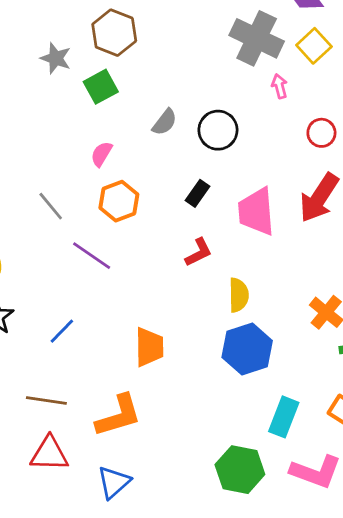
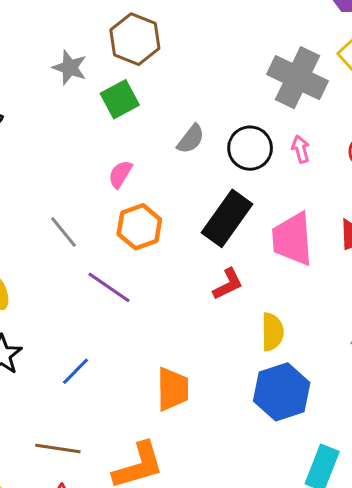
gray cross: (257, 38) -> (297, 78), moved
pink arrow: (279, 86) -> (301, 149), moved
black rectangle: (198, 193) -> (227, 218), size x1.8

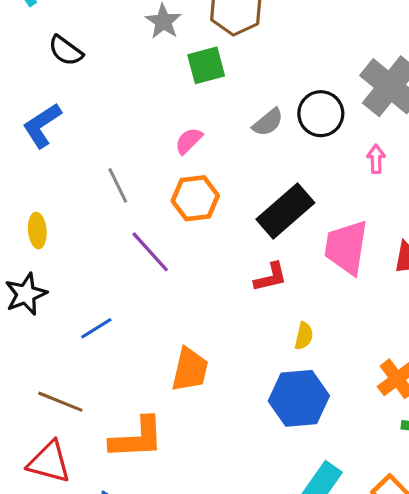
black circle: (250, 148) -> (321, 114), moved
yellow semicircle: (272, 332) -> (304, 336), size x0.7

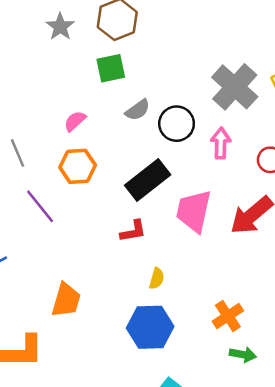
green square: (206, 65) -> (111, 68), moved
black circle: (321, 114) -> (177, 124), moved
pink arrow: (376, 159) -> (221, 143), size x1.4

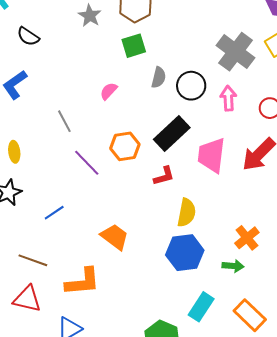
gray semicircle: (138, 110) -> (159, 77), turned -35
orange hexagon: (78, 166) -> (125, 146), moved
yellow semicircle: (157, 278) -> (187, 213), size x1.6
orange trapezoid: (66, 300) -> (115, 237), turned -64
green arrow: (243, 355) -> (233, 266), moved

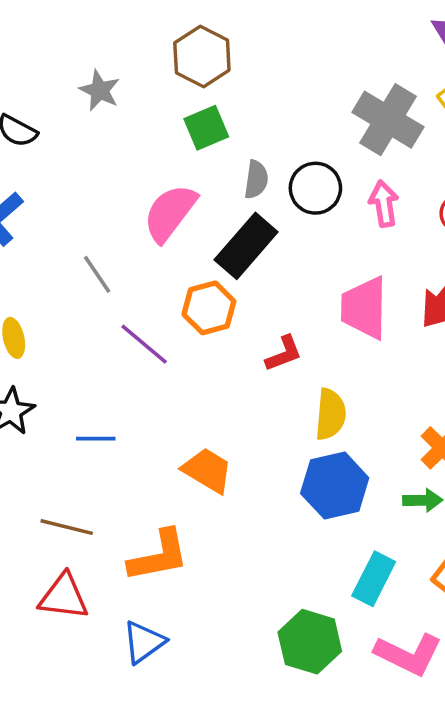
gray star: (90, 16) -> (100, 90), moved
pink semicircle: (109, 91) -> (170, 213), size x1.8
black rectangle: (172, 133) -> (246, 246), moved
blue line: (54, 213) -> (96, 439), turned 40

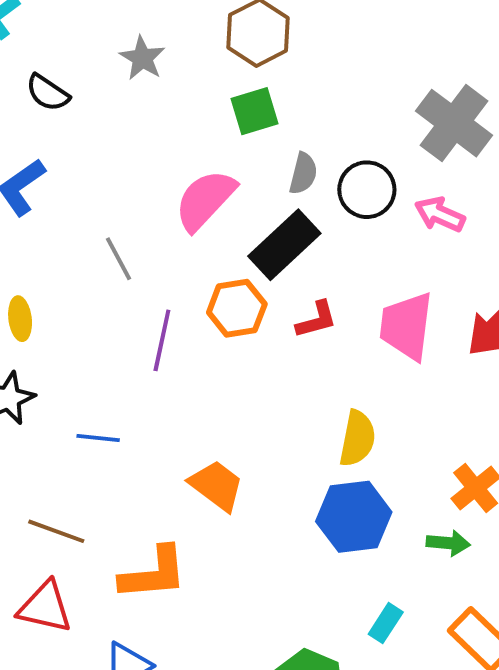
pink arrow: (384, 204) -> (440, 214), turned -63
purple line: (144, 344) -> (162, 340), turned 56
red L-shape: (284, 353) -> (317, 320), moved
cyan rectangle: (374, 579) -> (386, 623), size x0.7

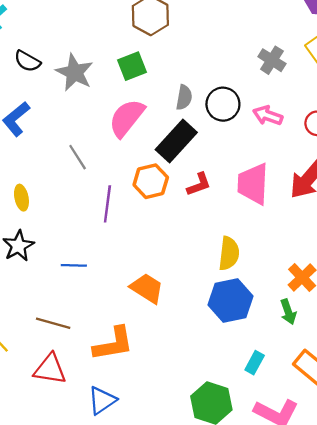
gray star: (142, 58) -> (74, 72), moved, size x1.4
green square: (255, 111) -> (132, 66), moved
gray cross: (454, 123) -> (272, 60), size x0.6
green arrow: (448, 543) -> (288, 312), turned 70

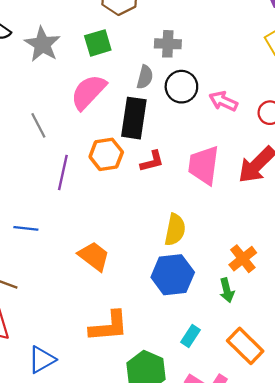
gray cross: (272, 60) -> (168, 44), moved, turned -35
black rectangle: (176, 141) -> (134, 118), turned -39
orange L-shape: (113, 344) -> (109, 326), moved

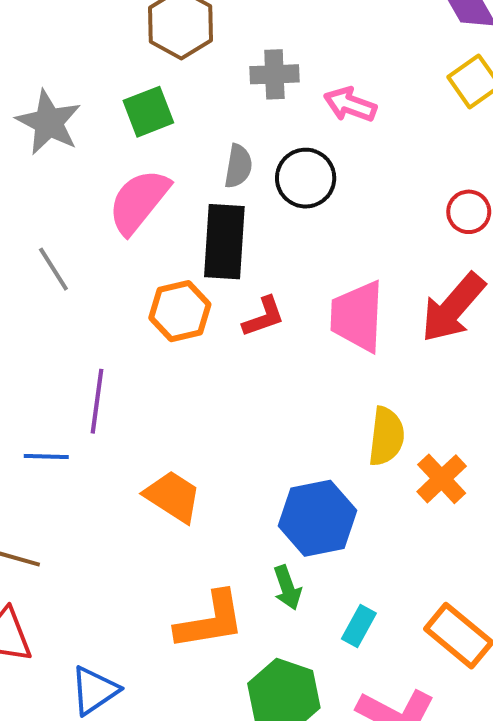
gray cross: (168, 44) -> (274, 74), moved
pink arrow: (223, 101) -> (350, 104), moved
purple line: (63, 172) -> (97, 401), moved
yellow semicircle: (175, 230) -> (386, 436), moved
green arrow: (227, 290) -> (287, 588), moved

